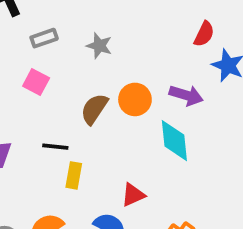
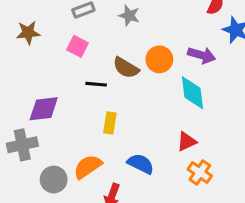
brown semicircle: (94, 109) -> (126, 68), turned -92
black line: (55, 147) -> (96, 84), moved
red triangle: (133, 195) -> (187, 141), moved

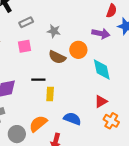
gray star: (129, 16) -> (54, 31), moved
pink square: (77, 46) -> (24, 46), turned -32
purple arrow: (202, 55) -> (101, 33), moved
black line: (96, 84) -> (38, 80), moved

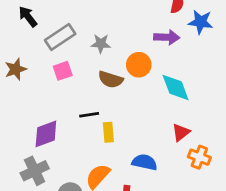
gray rectangle: (26, 22) -> (60, 37), size x1.5

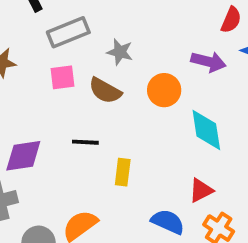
brown semicircle: (111, 79) -> (105, 91), moved
yellow rectangle: (108, 132) -> (123, 172), moved
blue semicircle: (145, 162) -> (168, 222), moved

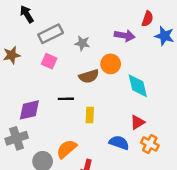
purple arrow: (208, 62) -> (125, 36), moved
pink square: (62, 77) -> (49, 61), turned 35
brown semicircle: (105, 91) -> (89, 76), moved, turned -42

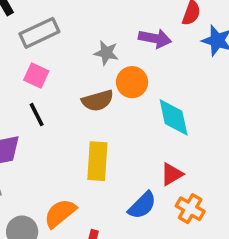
gray star: (82, 43) -> (106, 53), moved
black line: (66, 99) -> (37, 115), moved, turned 63
yellow rectangle: (90, 115) -> (97, 161), size x1.5
blue semicircle: (119, 143) -> (142, 205), turned 114

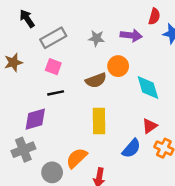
gray star: (106, 53) -> (96, 38), moved
black line: (37, 115) -> (56, 93), turned -70

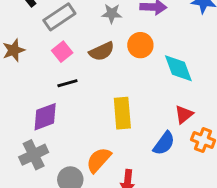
pink square: (53, 67) -> (62, 52), turned 35
brown semicircle: (96, 80) -> (102, 51), moved

